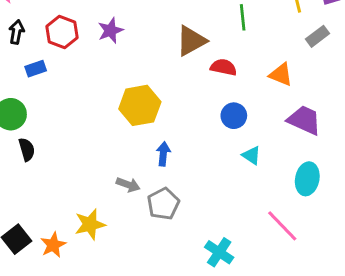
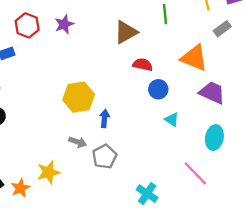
red semicircle: (224, 67) -> (143, 65), moved
orange triangle: (281, 75) -> (194, 58), size x1.5
yellow hexagon: (140, 105) -> (79, 97), moved

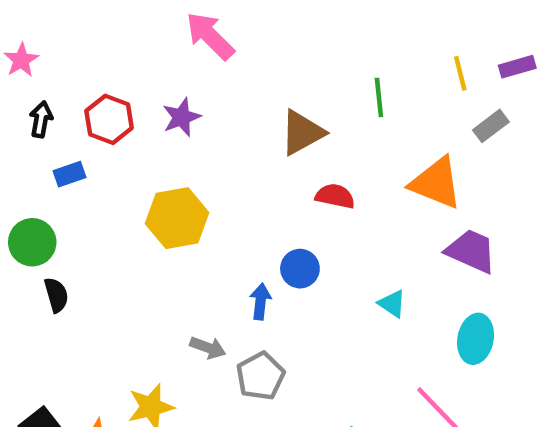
blue circle: (158, 89) -> (300, 269), moved
yellow hexagon: (79, 97) -> (177, 218), moved

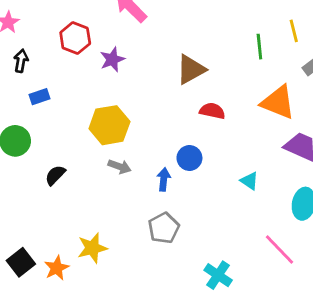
green line: (379, 97) -> (259, 47), moved
red hexagon: (109, 119) -> (75, 38), moved
black semicircle: (56, 295) -> (55, 175), moved, turned -120
gray arrow: (208, 348) -> (119, 167), moved

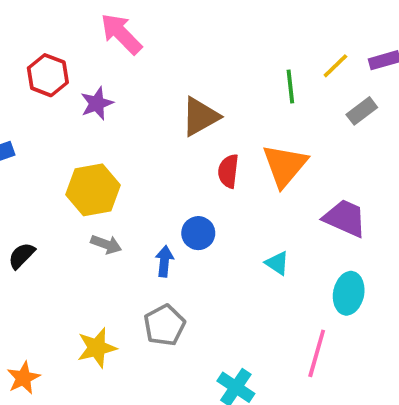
yellow line: (294, 31) -> (335, 66), turned 60
orange triangle: (278, 102) -> (285, 165), moved, turned 48
red semicircle: (212, 111) -> (228, 171), turned -95
yellow star: (92, 248) -> (97, 348), moved
pink line: (279, 249) -> (317, 353), turned 60

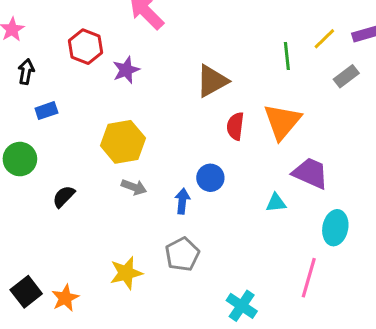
purple trapezoid: (345, 218) -> (310, 173), moved
cyan triangle: (277, 263) -> (276, 203), turned -40

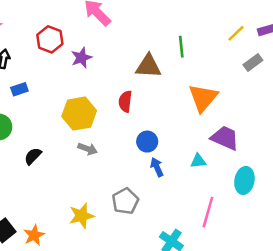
green line: (287, 56) -> (181, 47), moved
brown triangle: (212, 81) -> (148, 66), turned 32
red semicircle: (235, 126) -> (125, 101), moved
blue arrow: (182, 201) -> (157, 167), moved, turned -30
pink line: (309, 278) -> (208, 212), moved

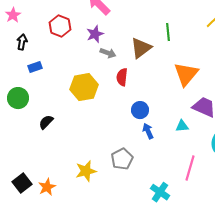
purple star: (82, 58) -> (95, 34), moved
brown triangle: (148, 66) -> (141, 48), turned -40
gray arrow: (88, 149) -> (108, 53), moved

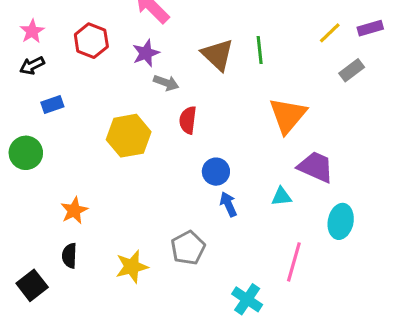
pink star: (13, 15) -> (32, 31), moved
black arrow: (22, 42) -> (32, 66), turned -126
brown triangle: (141, 48) -> (218, 55), moved, turned -40
black semicircle: (46, 122) -> (69, 256), moved, turned -42
orange star: (47, 187) -> (74, 211), moved

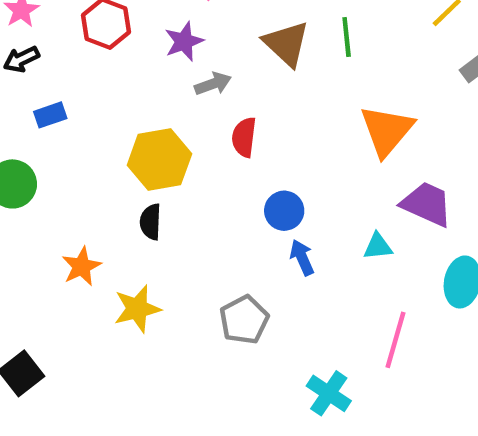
gray arrow: (166, 83) -> (213, 84), turned -40
black semicircle: (69, 256) -> (151, 222), moved
yellow star: (132, 267) -> (137, 309), moved

